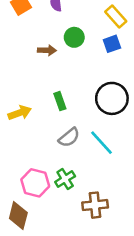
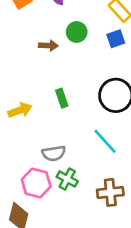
gray semicircle: (69, 137) -> (54, 153), moved, turned 30
green cross: (65, 179) -> (67, 179), turned -30
brown cross: (95, 205) -> (110, 192), moved

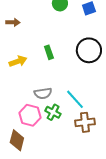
brown arrow: (48, 45) -> (13, 22), moved
cyan line: (105, 141) -> (75, 99), moved

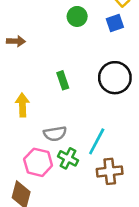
yellow arrow: (18, 61) -> (22, 105), moved, turned -72
cyan line: (75, 99) -> (97, 141), turned 70

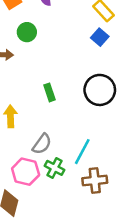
green circle: (77, 16) -> (27, 32), moved
blue square: (115, 23) -> (100, 37), turned -30
gray semicircle: (55, 134) -> (42, 144), turned -45

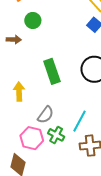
green rectangle: (49, 92) -> (52, 71), size x1.6

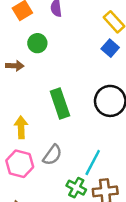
green cross: (56, 135) -> (76, 188), moved
pink hexagon: (32, 138) -> (20, 164), moved

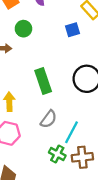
blue square: (110, 48) -> (73, 30), moved, turned 32
gray semicircle: (52, 155) -> (49, 119), moved

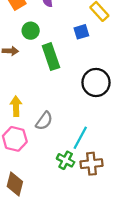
green rectangle: (43, 81) -> (51, 57), moved
gray semicircle: (49, 119) -> (44, 121), moved

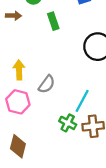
green rectangle: (51, 57) -> (53, 21), size x0.7

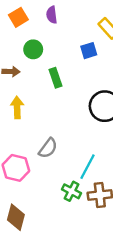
yellow arrow: (19, 70) -> (17, 107), moved

